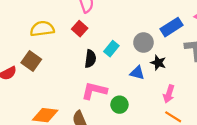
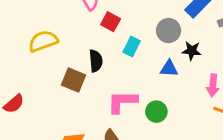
red square: (80, 29) -> (111, 22), moved
black semicircle: (90, 59) -> (96, 61), moved
brown square: (31, 61) -> (74, 80), moved

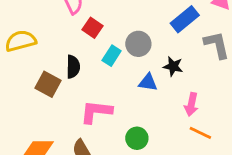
gray circle: (169, 31) -> (138, 44), moved
green circle: (156, 112) -> (137, 138), moved

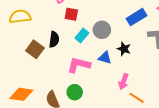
red square: (92, 28) -> (71, 14), turned -32
pink arrow: (191, 104) -> (124, 82), moved
pink L-shape: (96, 112) -> (79, 65), moved
green circle: (137, 138) -> (75, 92), moved

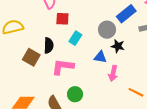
gray circle: (102, 30) -> (107, 30), moved
pink L-shape: (79, 65) -> (63, 67), moved
pink arrow: (124, 82) -> (113, 73), moved

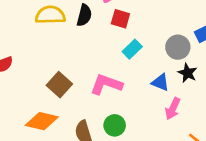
black semicircle: (49, 45) -> (84, 15), moved
brown square: (31, 57) -> (59, 85), moved

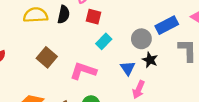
blue triangle: (160, 82) -> (128, 68), turned 35
brown square: (59, 85) -> (47, 57), moved

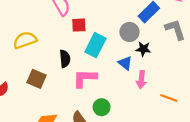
black semicircle: (64, 15) -> (65, 59), moved
cyan rectangle: (104, 41) -> (95, 45), size x1.5
brown square: (47, 57) -> (36, 79), moved

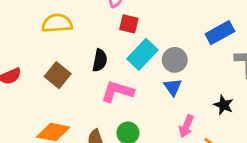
gray circle: (129, 32) -> (175, 60), moved
black star: (143, 49) -> (224, 105), moved
pink arrow: (141, 80) -> (186, 126), moved

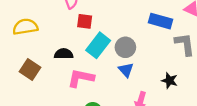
blue rectangle: (220, 33) -> (160, 21), turned 50
black semicircle: (100, 60) -> (64, 54), turned -96

